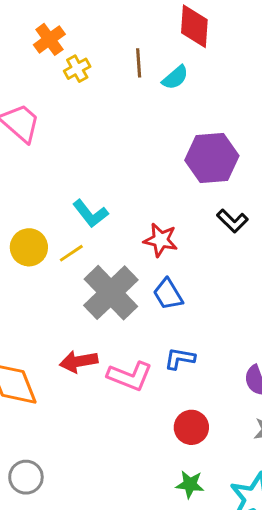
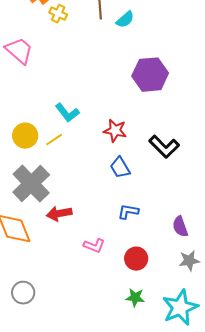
yellow cross: (77, 69) -> (58, 14), turned -36
black L-shape: (232, 221) -> (164, 147), moved, size x1.4
gray cross: (111, 293) -> (31, 184), moved
pink L-shape: (130, 376) -> (94, 246), moved, size x0.7

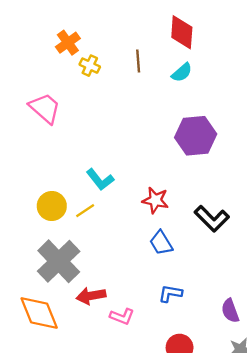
cyan semicircle: (125, 20) -> (182, 73), moved
pink L-shape: (94, 246) -> (122, 316), moved

